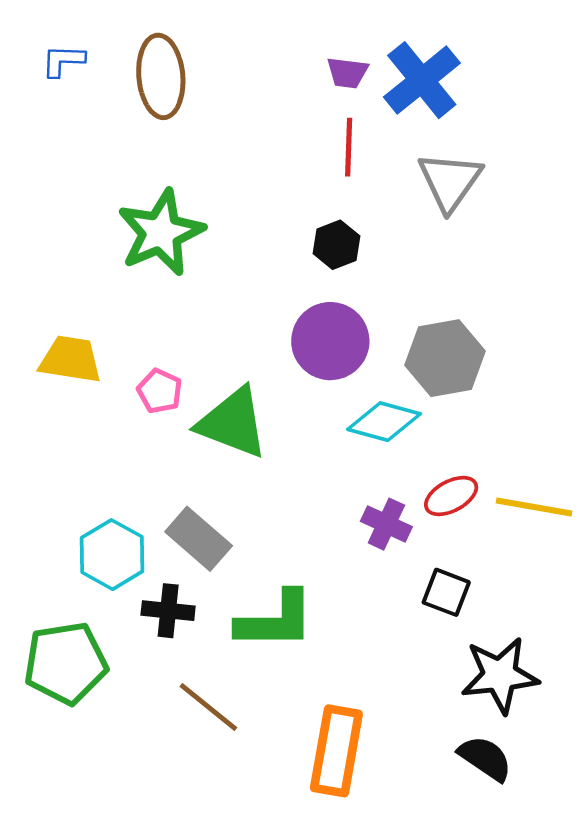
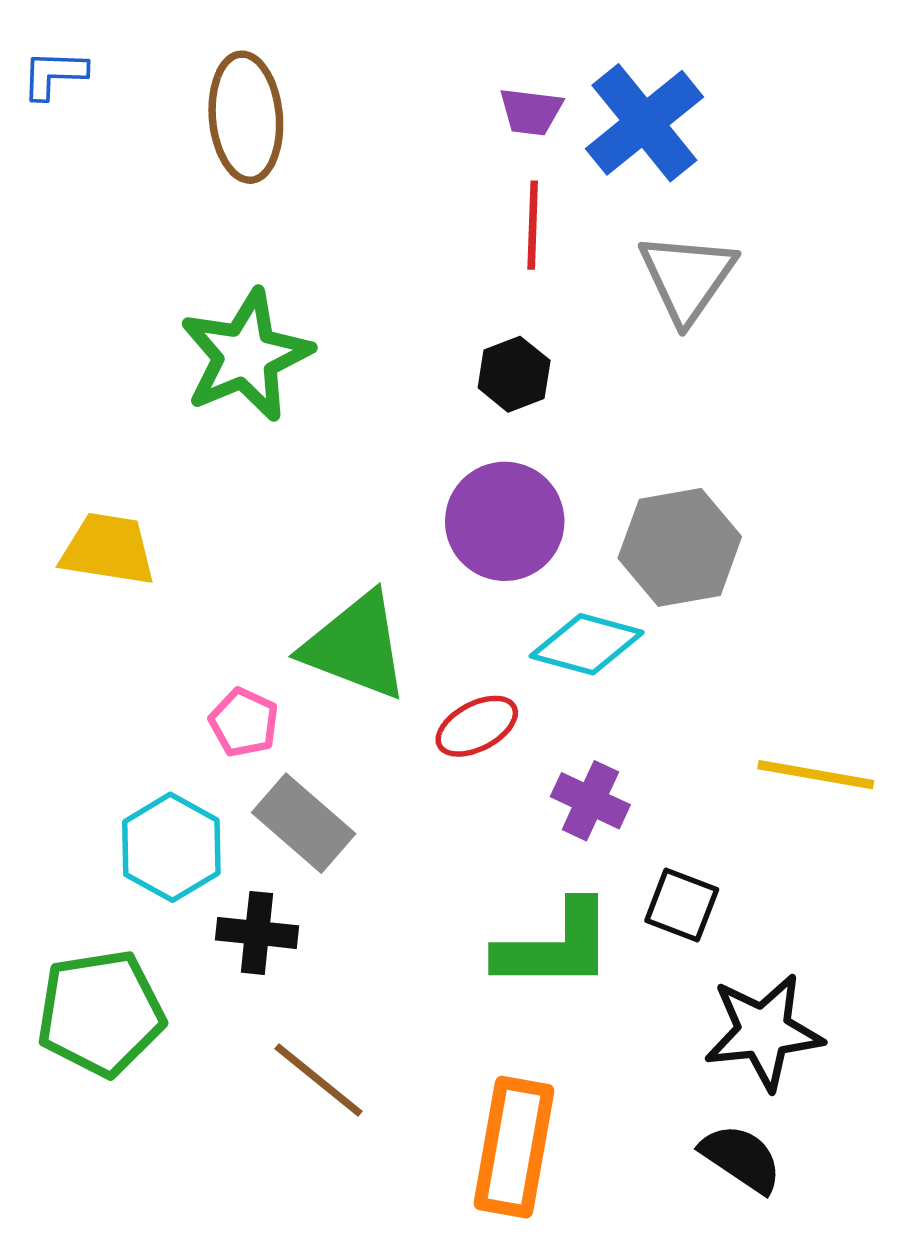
blue L-shape: (63, 61) -> (54, 74), moved
pink pentagon: (160, 391) -> (244, 722), moved
red ellipse: (451, 496) -> (477, 726), moved
green L-shape: (275, 620) -> (555, 946), moved

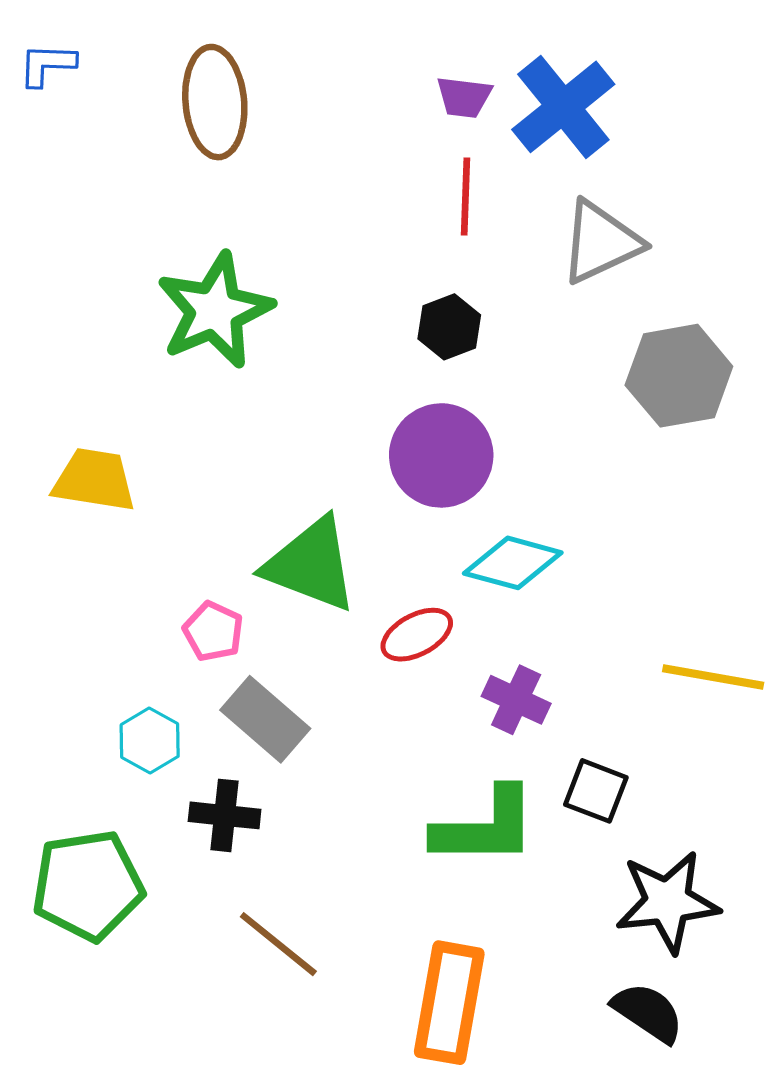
gray triangle: (687, 277) -> (601, 242), turned 30
gray hexagon: (680, 547) -> (679, 376), moved
cyan hexagon: (171, 847) -> (150, 740), size x0.7

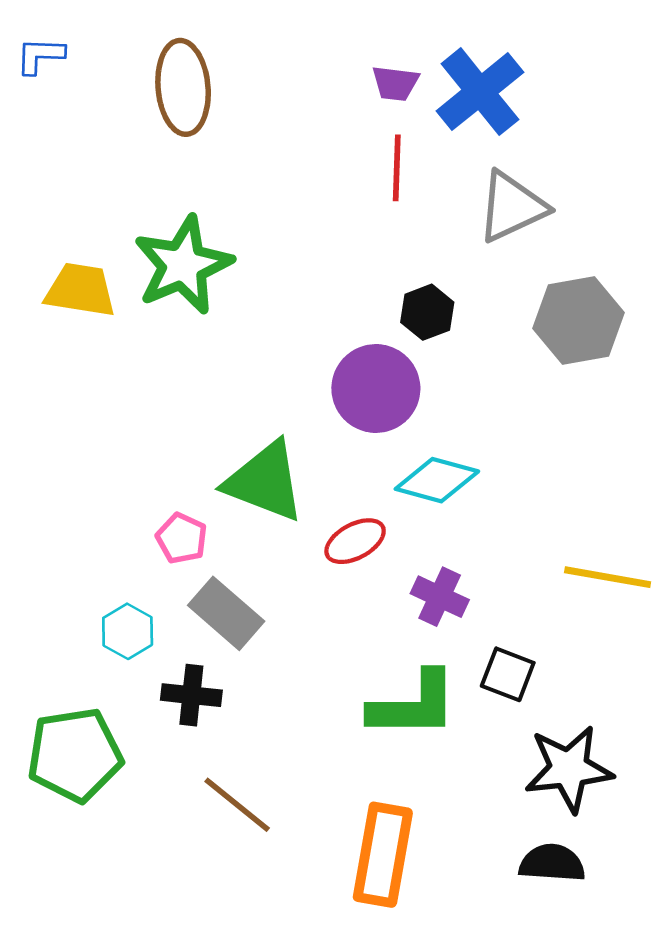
black hexagon: (449, 327) -> (427, 312), moved
yellow trapezoid: (94, 480) -> (80, 290), moved
black semicircle: (648, 1012) -> (552, 863), turned -30

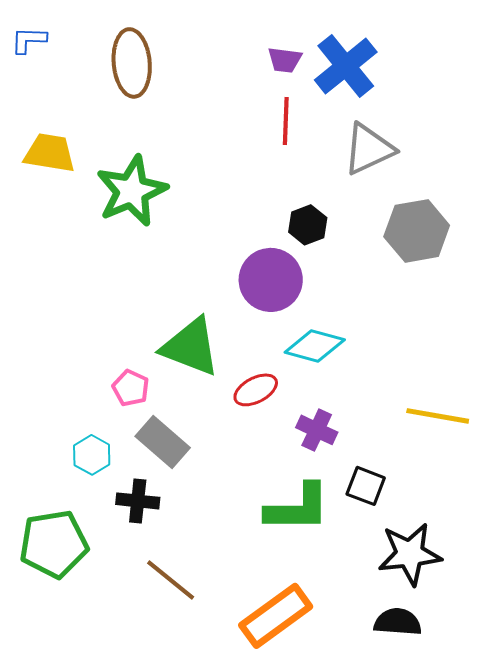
yellow trapezoid: (80, 290) -> (50, 153), moved
orange rectangle: (383, 855) -> (276, 616), turned 44

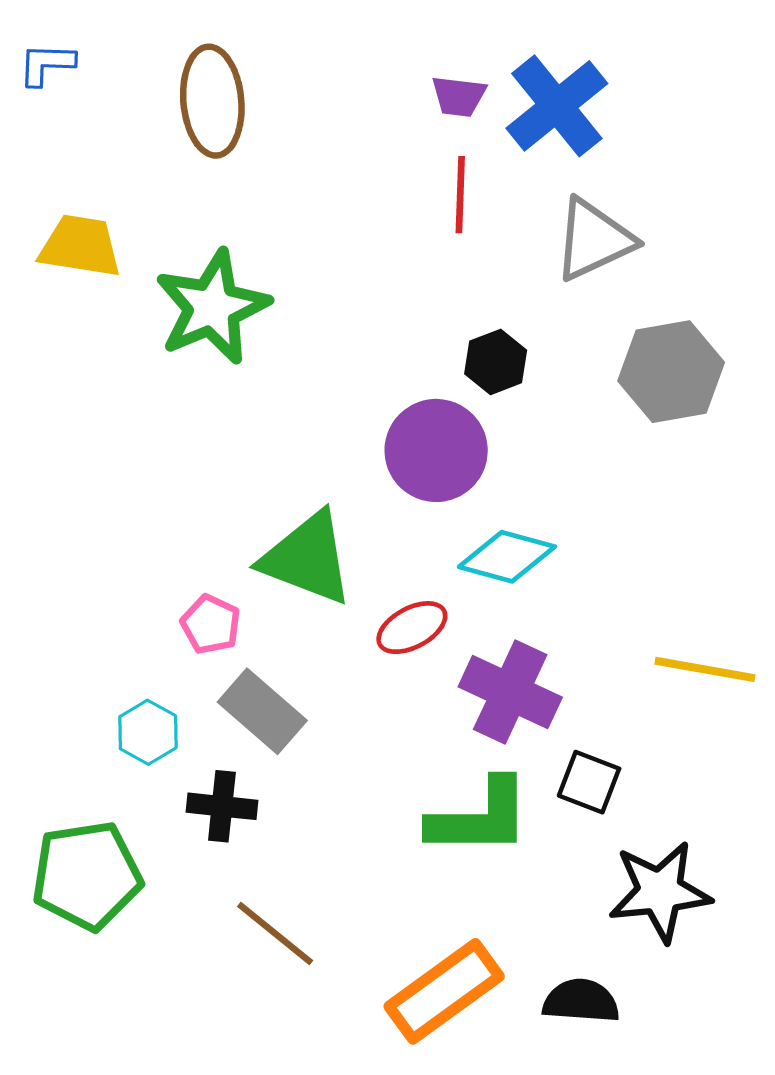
purple cross: (317, 430) -> (510, 692), size x1.5
black semicircle: (398, 622) -> (581, 1001), moved

